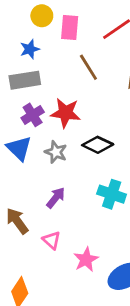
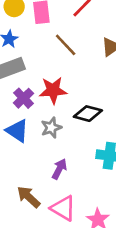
gray star: (56, 152) -> (51, 128), turned -30
pink triangle: (52, 240) -> (63, 208), size x1.5

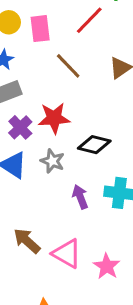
gray star: (51, 128) -> (52, 161), turned -30
purple arrow: (59, 169) -> (80, 197), moved, turned -48

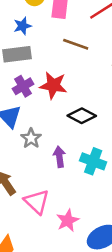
brown line: (68, 66) -> (76, 44), turned -40
gray star: (52, 161) -> (31, 138), moved

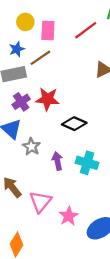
brown line: (76, 44) -> (40, 58), moved, turned -50
pink triangle: (37, 202) -> (40, 202), turned 30

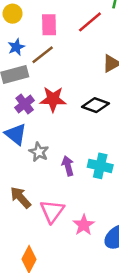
yellow circle: (25, 22) -> (13, 14), moved
black diamond: (74, 124) -> (96, 105), moved

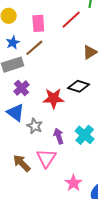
red star: (53, 99) -> (53, 98), moved
cyan cross: (100, 166) -> (85, 135), turned 30
pink triangle: (52, 211) -> (46, 158), moved

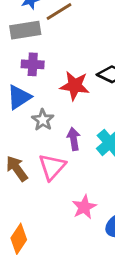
purple cross: (22, 88) -> (33, 64), turned 35
blue triangle: (16, 113) -> (19, 97), turned 42

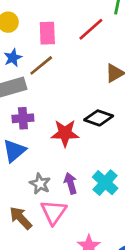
gray star: (43, 120) -> (40, 184), moved

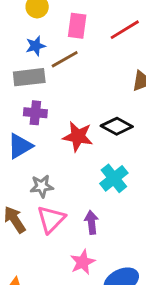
purple arrow: (71, 183) -> (91, 222), moved
cyan cross: (105, 183) -> (114, 178), moved
gray star: (40, 184) -> (42, 186), turned 30

